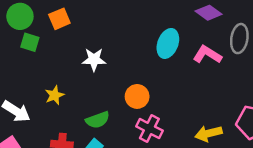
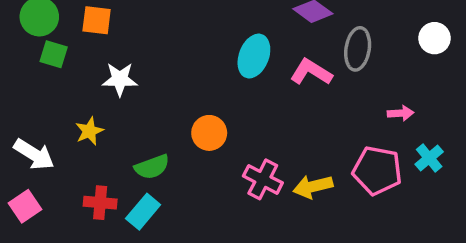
orange square: (59, 19) -> (97, 20), turned 30
white star: (94, 60) -> (120, 79), moved
pink cross: (149, 129) -> (263, 179), moved

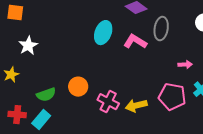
white star: (120, 79) -> (28, 46), turned -30
orange circle: (209, 133) -> (78, 87), moved

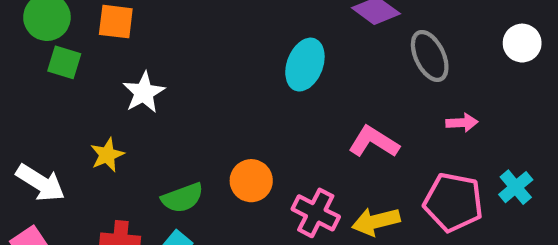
gray ellipse: (161, 29) -> (430, 56), turned -35
pink L-shape: (135, 42) -> (374, 142), moved
pink arrow: (185, 65) -> (462, 123), moved

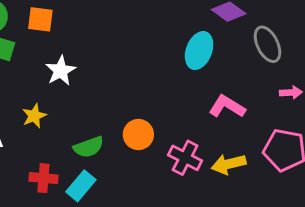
cyan ellipse: (305, 65) -> (199, 50), moved

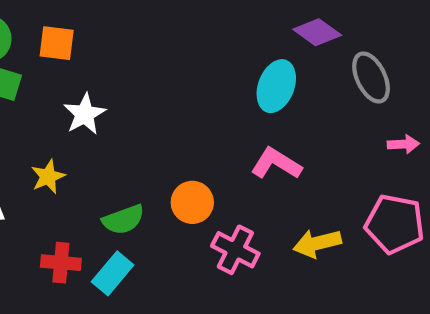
pink L-shape: (227, 107) -> (276, 164), moved
pink cross: (185, 158) -> (235, 250), moved

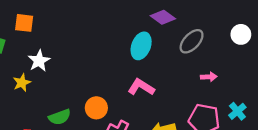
gray ellipse: (371, 78) -> (192, 41), turned 70
yellow star: (48, 177) -> (22, 83), moved

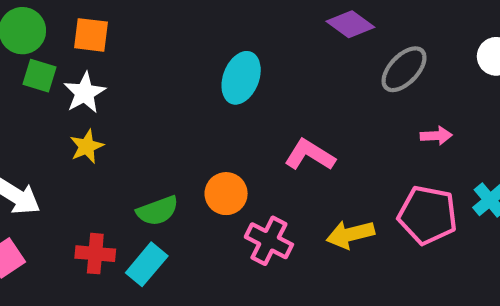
cyan ellipse: (141, 46) -> (241, 78), moved
white star: (39, 61) -> (85, 93), moved

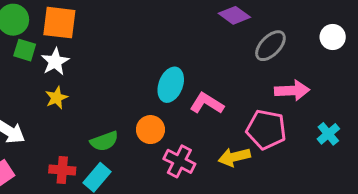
orange square: (91, 35) -> (59, 23), size x1.4
cyan ellipse: (241, 78) -> (171, 85), moved
pink arrow: (436, 136) -> (292, 90), size x1.6
pink pentagon: (428, 215) -> (266, 130), moved

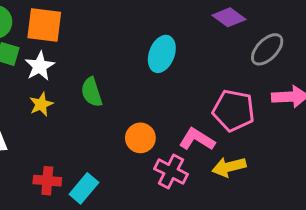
cyan ellipse: (171, 85) -> (162, 54), moved
pink L-shape: (207, 104) -> (197, 139), moved
pink pentagon: (266, 130) -> (234, 110), moved
green semicircle: (104, 141) -> (92, 92), moved, turned 92

